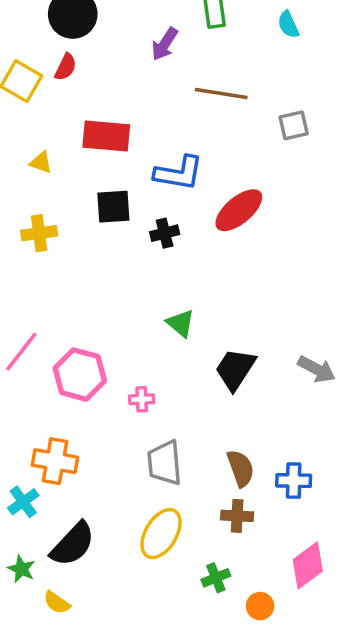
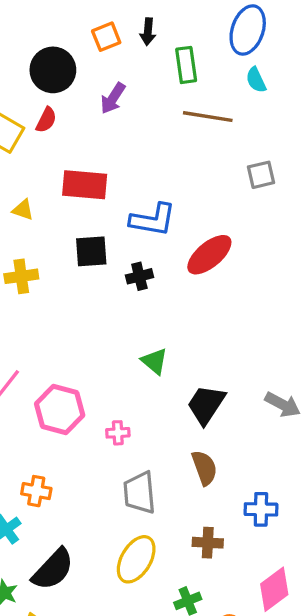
purple arrow: (165, 44) -> (113, 98), moved
brown line: (221, 94) -> (208, 117), moved
orange cross: (55, 461) -> (36, 491), size x0.7
brown semicircle: (241, 468) -> (204, 468), moved

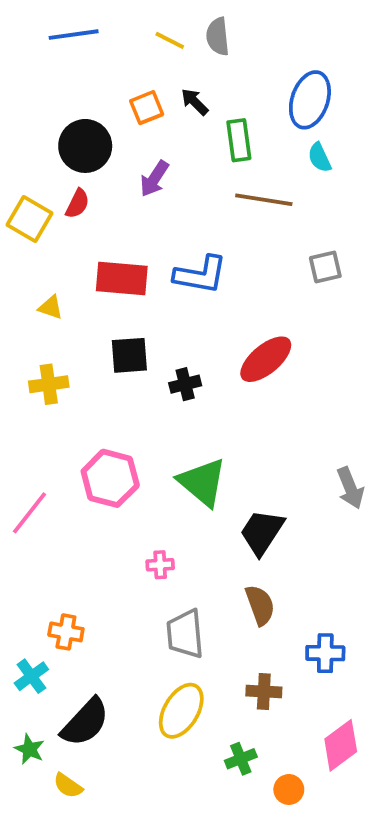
black arrow: (148, 32) -> (195, 102), turned 130
blue L-shape: (153, 220) -> (200, 275), moved
green triangle: (154, 361) -> (202, 482), size x1.6
gray arrow: (283, 405) -> (350, 488), moved, turned 40
pink hexagon: (60, 410) -> (110, 478), moved

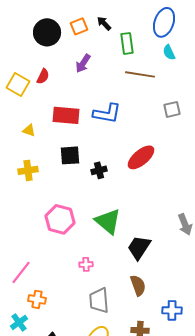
black circle: (85, 146) -> (47, 32), moved
pink line: (29, 513) -> (21, 272), moved

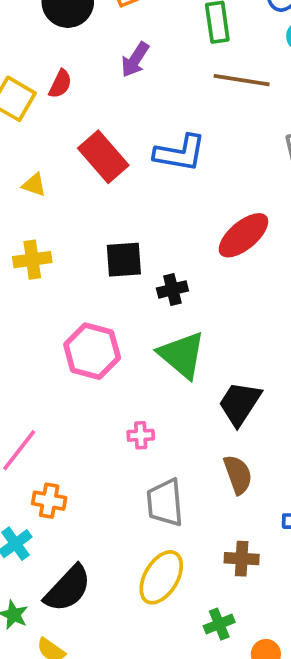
red rectangle: (66, 115) -> (103, 157), turned 44
black square: (70, 155) -> (124, 260), moved
black cross: (99, 170) -> (172, 289), moved

